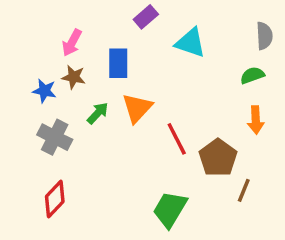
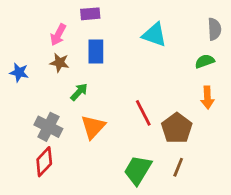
purple rectangle: (146, 17) -> (90, 14), moved, turned 36
blue star: (44, 91) -> (19, 72), moved
orange triangle: (137, 108) -> (93, 127), moved
gray cross: (55, 137) -> (48, 127), moved
brown line: (244, 190) -> (178, 167), moved

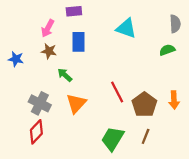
green arrow: (79, 92) -> (65, 75), turned -91
orange arrow: (207, 98) -> (174, 100), moved

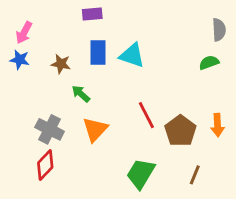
pink arrow: (48, 28) -> (24, 33), moved
cyan triangle: (126, 28) -> (132, 55), moved
blue star: (16, 59) -> (20, 60), moved
brown line: (146, 136) -> (195, 175), moved

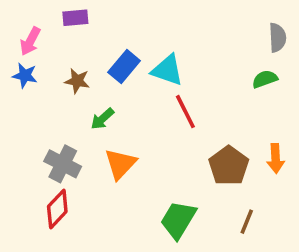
purple rectangle: (92, 14) -> (75, 18), moved
blue rectangle: (98, 53) -> (124, 66), turned 40
green arrow: (81, 94) -> (102, 119), turned -84
red line: (146, 115) -> (185, 112), moved

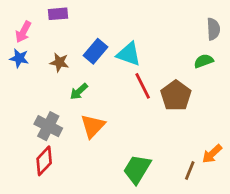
orange arrow: (276, 158) -> (212, 154), moved, turned 50
brown pentagon: (229, 166) -> (176, 96), moved

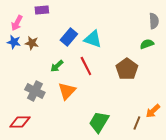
brown star: (59, 62) -> (32, 43), moved
red line: (143, 86) -> (86, 66), moved
red diamond: (44, 161) -> (20, 122), moved, turned 45

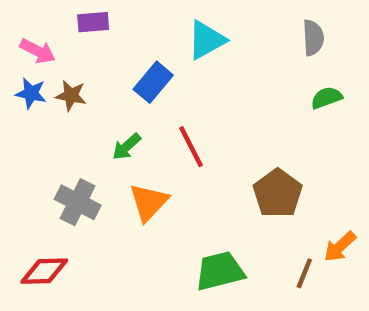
gray semicircle: (154, 21) -> (313, 38), moved
pink arrow: (17, 23) -> (38, 51), turned -91
cyan triangle: (93, 39) -> (207, 40), moved, turned -48
brown pentagon: (127, 69) -> (278, 193), moved
green trapezoid: (99, 122) -> (220, 271), turned 45

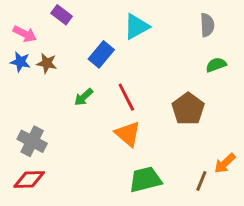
purple rectangle: (93, 22) -> (62, 15), turned 42
brown pentagon: (278, 193) -> (188, 109), moved
gray cross: (78, 202) -> (32, 141), moved
orange triangle: (149, 202) -> (128, 134), moved, turned -32

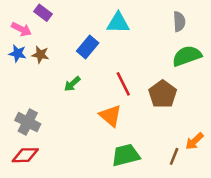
purple rectangle: (62, 15) -> (43, 13), moved
cyan triangle: (137, 26) -> (118, 23), turned 30
green semicircle: (216, 65) -> (187, 56), size x1.6
red line: (126, 97) -> (123, 84), moved

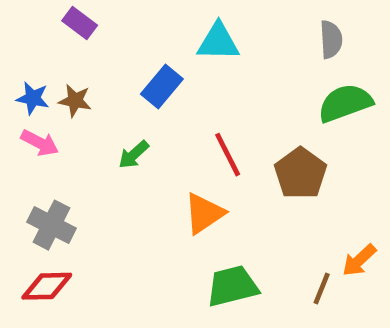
pink arrow: (21, 29) -> (40, 143), moved
orange triangle: (110, 116) -> (204, 213), turned 45

